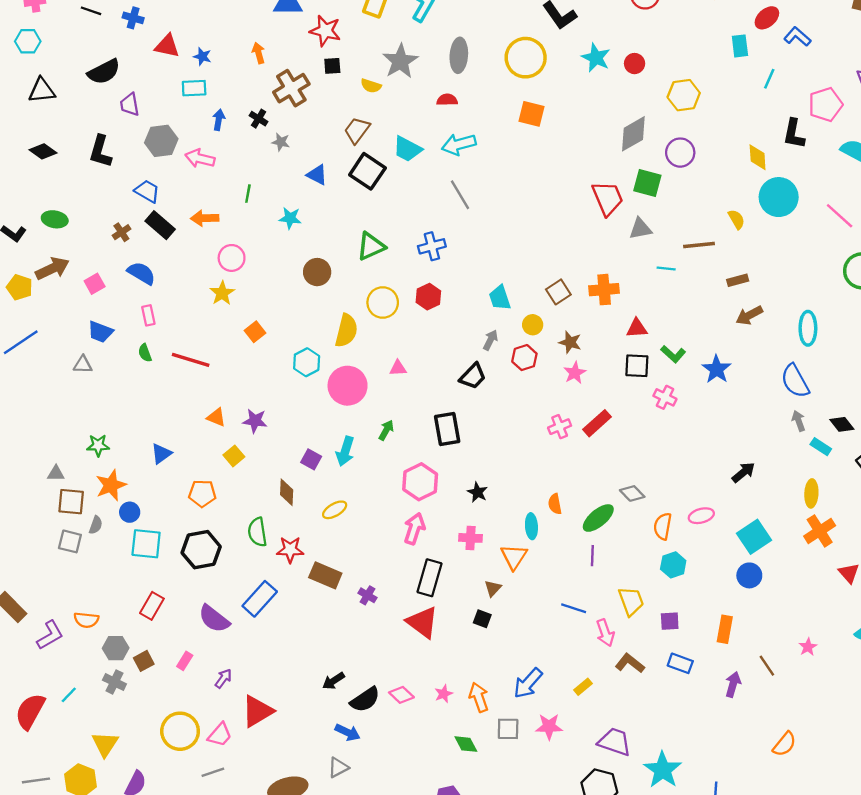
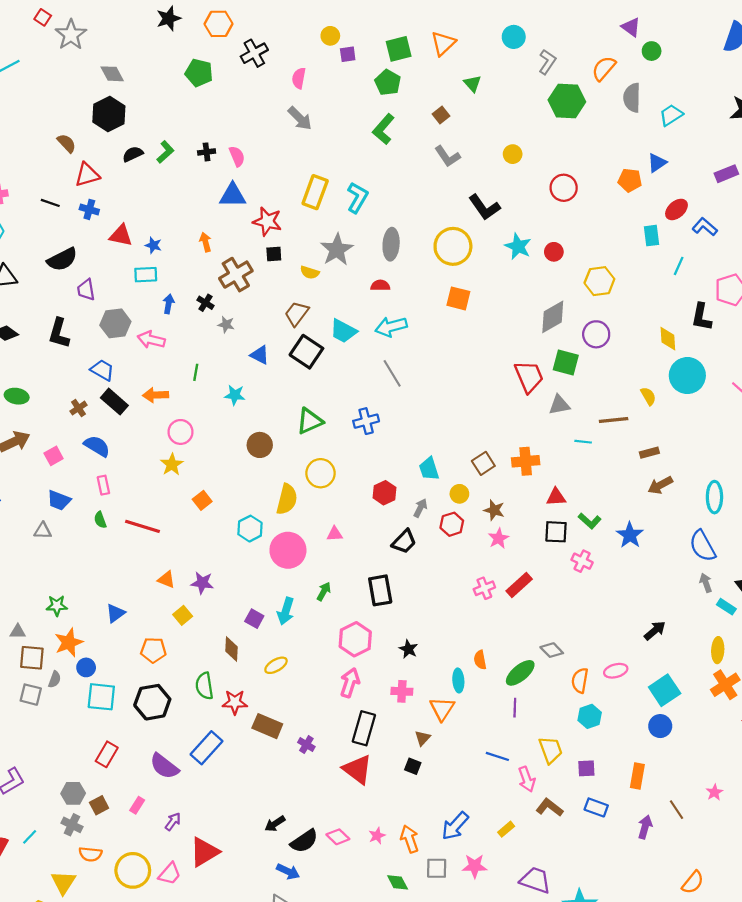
red hexagon: (428, 297) -> (385, 493), moved
orange semicircle: (86, 620) -> (90, 854), moved

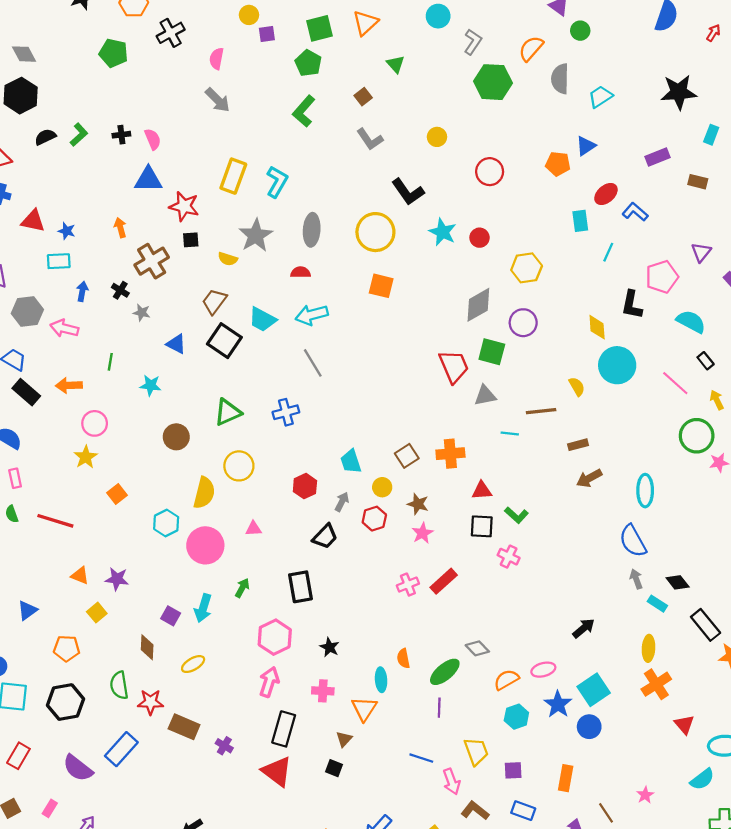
blue star: (630, 535) -> (558, 704), moved
orange semicircle: (580, 680) -> (506, 680), turned 50

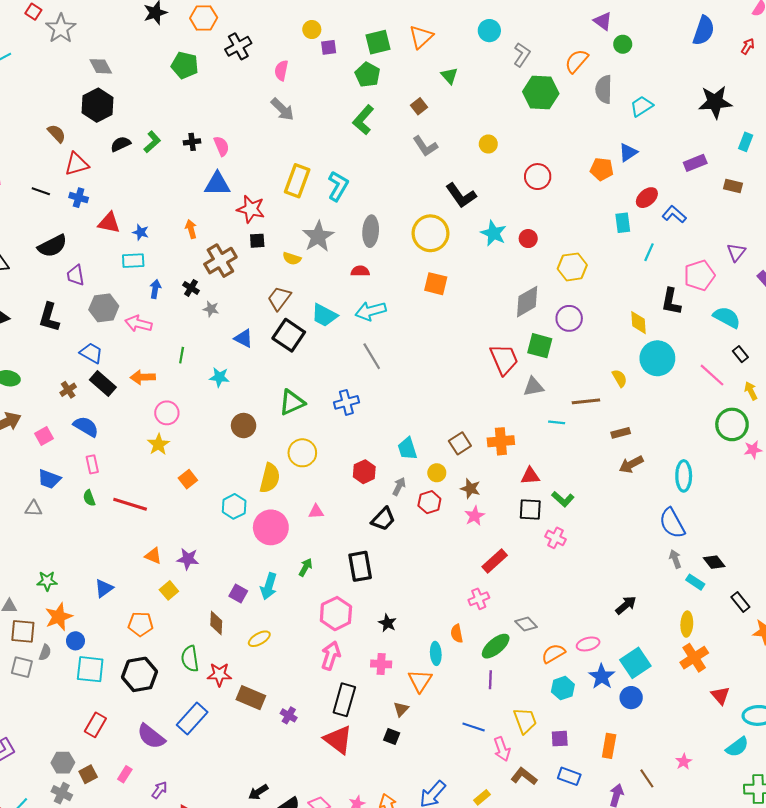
pink cross: (408, 585) -> (479, 599), moved
black rectangle: (706, 625) -> (740, 602), size x0.7

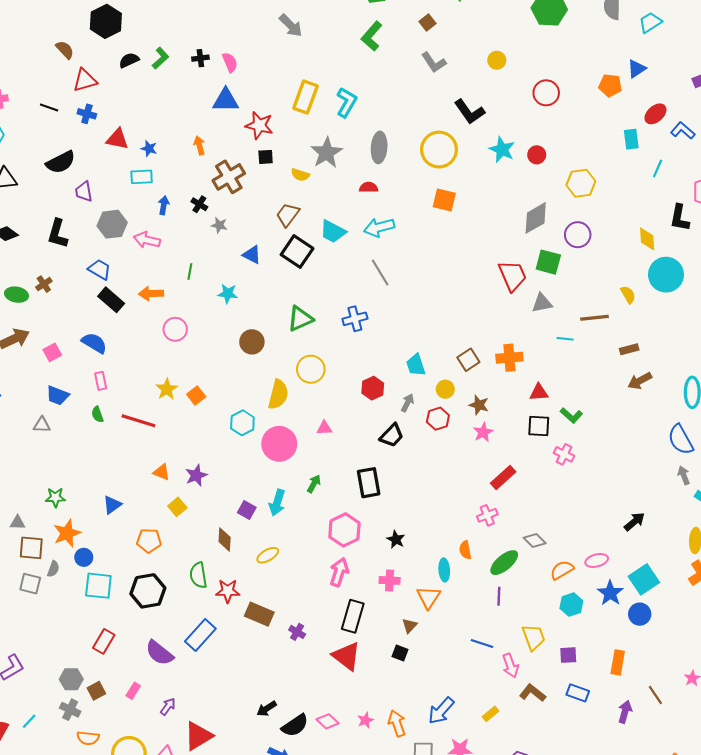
brown cross: (68, 390) -> (44, 284), moved
yellow star: (158, 444) -> (167, 389), moved
purple star: (188, 559) -> (196, 475), turned -30

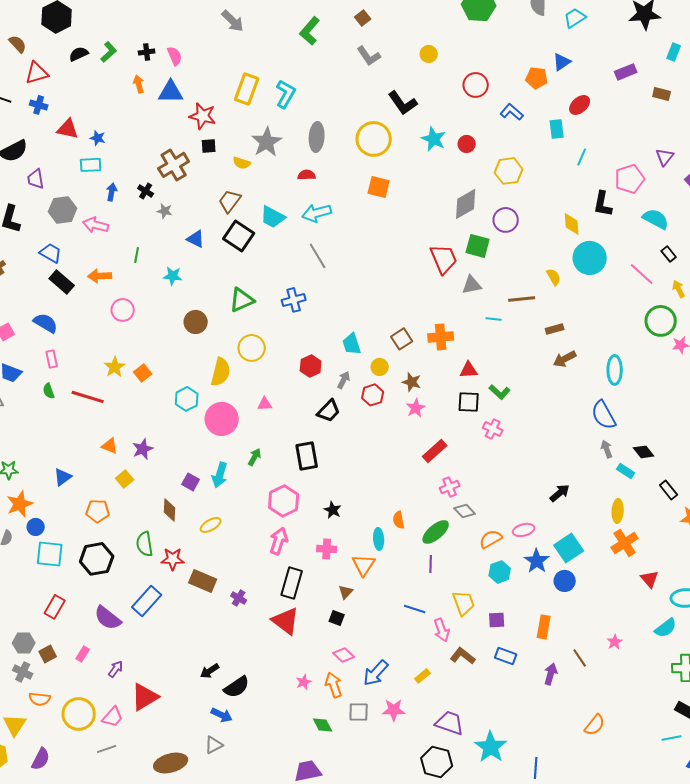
blue L-shape: (683, 131) -> (512, 112), moved
orange arrow: (199, 145) -> (139, 84), moved
pink cross: (487, 515) -> (450, 487), moved
pink diamond: (328, 721) -> (344, 655), moved

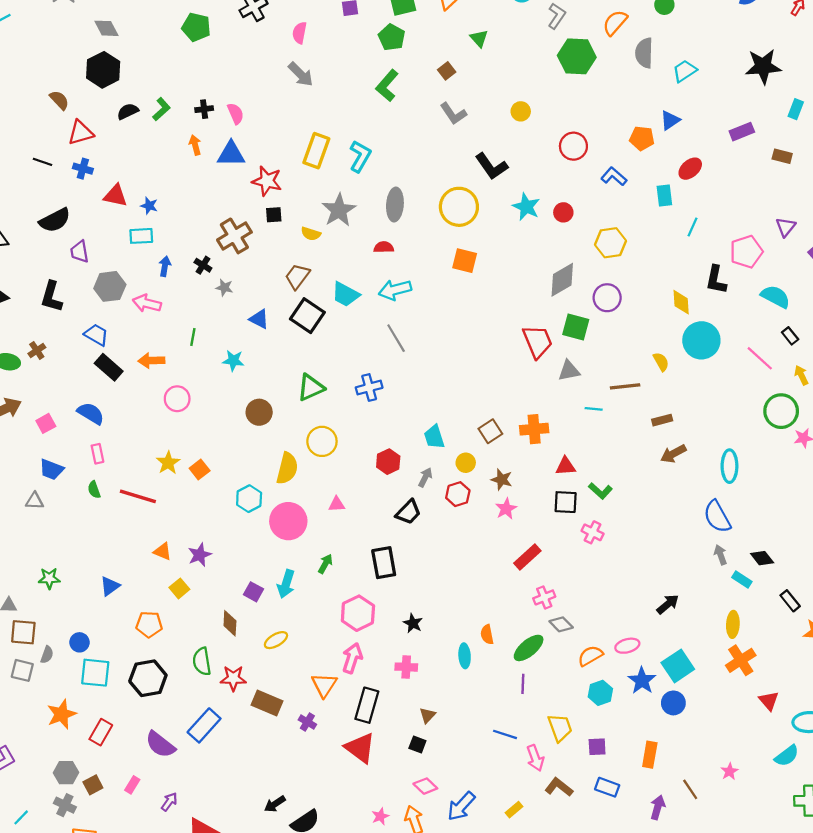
orange star: (20, 504) -> (62, 714), moved
orange triangle: (364, 565) -> (324, 685), moved

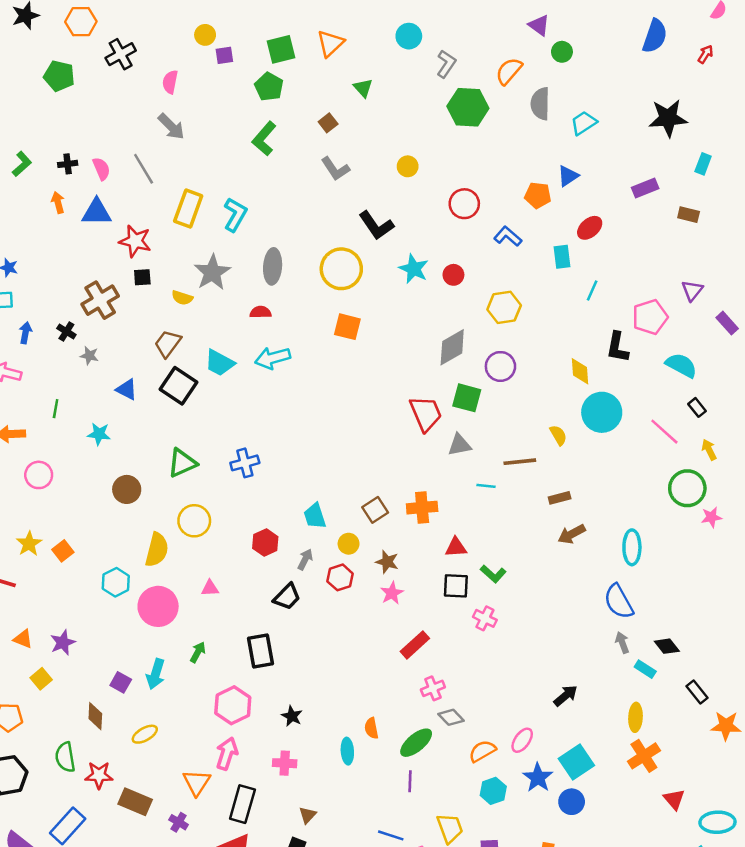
gray line: (396, 338) -> (144, 169), moved
pink ellipse: (627, 646) -> (522, 740), turned -40

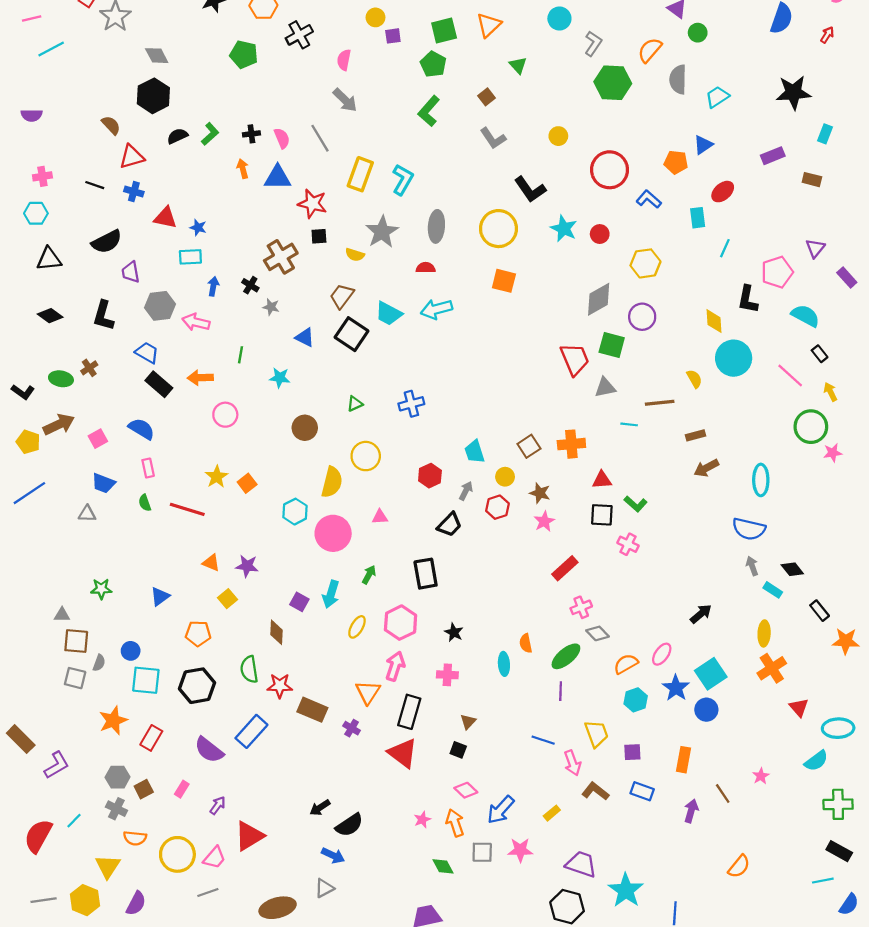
red circle: (464, 204) -> (610, 170), size x1.4
green triangle: (182, 463) -> (355, 404), size x0.6
blue semicircle: (619, 602) -> (749, 529), turned -48
purple star: (63, 643) -> (247, 566), turned 30
yellow ellipse: (145, 734) -> (357, 627), moved, turned -30

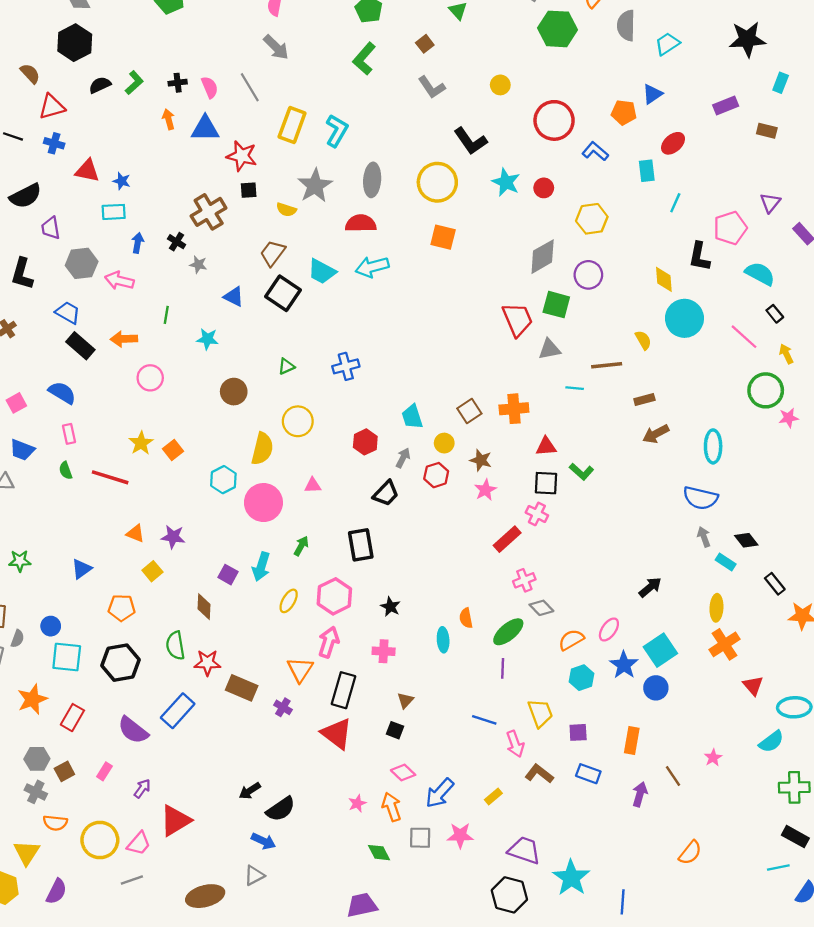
red semicircle: (426, 268) -> (361, 223), size x1.5
pink cross: (628, 544) -> (537, 514), moved

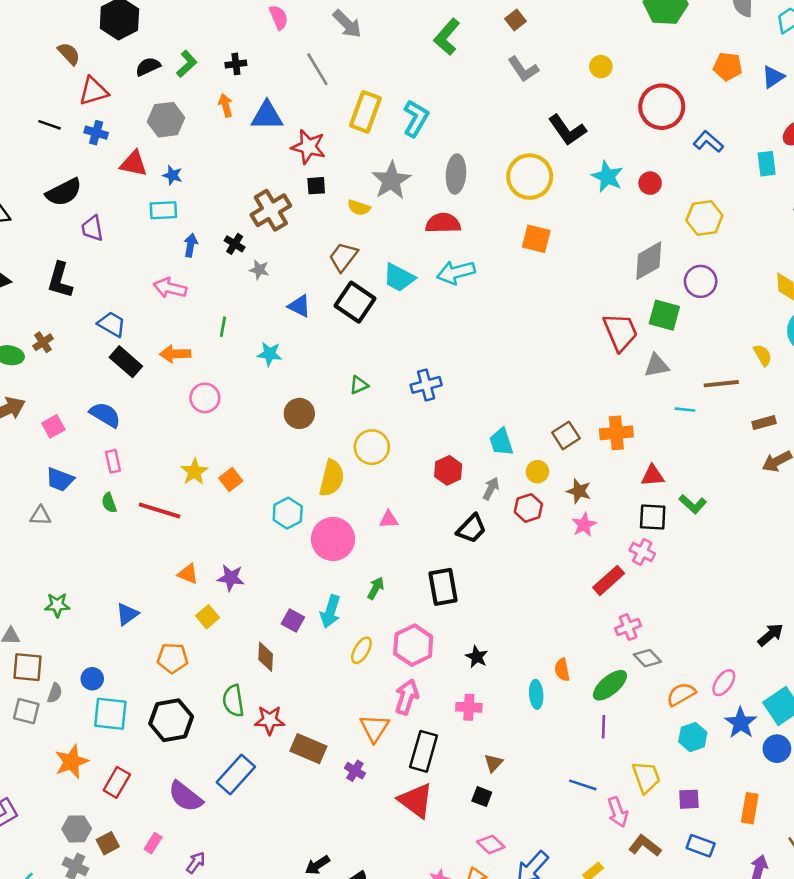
pink semicircle: (210, 87) -> (279, 17), moved
orange pentagon: (624, 112) -> (728, 67), moved
gray hexagon: (82, 263) -> (166, 120), moved

